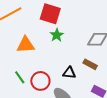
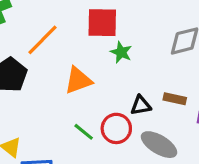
brown rectangle: (90, 64) -> (175, 99), moved
black triangle: (69, 73) -> (141, 105), moved

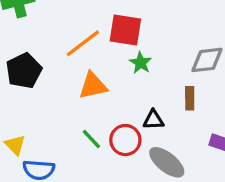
orange line: (43, 40) -> (83, 43), moved
brown rectangle: (175, 99) -> (190, 98), moved, turned 70

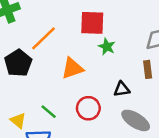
orange line: (83, 43) -> (44, 38), moved
green line: (91, 139) -> (49, 112), moved
red circle: (125, 140) -> (88, 108), moved

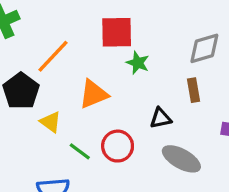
green line: (49, 112) -> (80, 151), moved
yellow triangle: (18, 121) -> (50, 122), moved

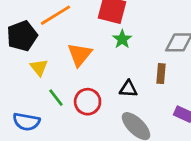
orange triangle: (94, 94) -> (80, 55), turned -44

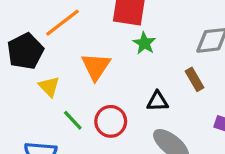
brown rectangle: (161, 74) -> (194, 79), turned -30

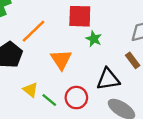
yellow triangle: (49, 87) -> (30, 90), moved
black triangle: (157, 101) -> (108, 79), size x1.5

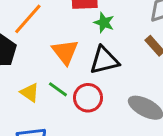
black triangle: (108, 79) -> (104, 60), moved
green line: (49, 100) -> (58, 89), moved

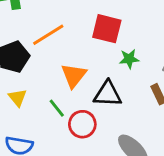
green star: (104, 23) -> (129, 59), moved, turned 30
yellow triangle: (30, 93) -> (18, 98), moved

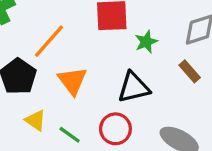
orange triangle: (74, 75) -> (72, 81), moved
green line: (57, 108) -> (70, 135), moved

